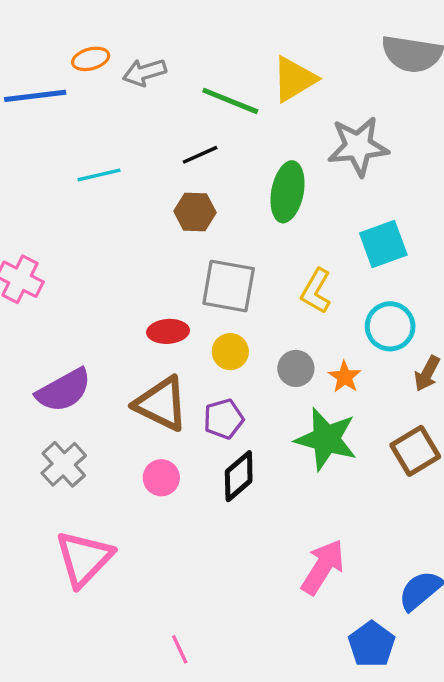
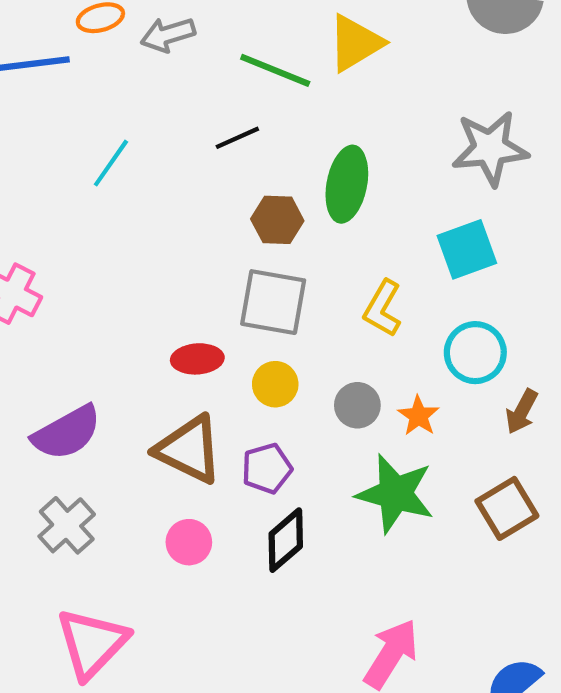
gray star: (358, 146) -> (490, 148), moved
cyan line: (99, 175) -> (111, 163), turned -42
brown hexagon: (195, 212) -> (277, 220), moved

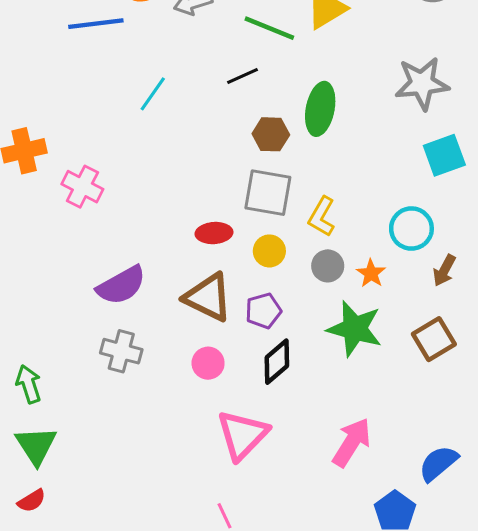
cyan square: (467, 249) -> (444, 155), moved
yellow L-shape: (383, 308) -> (322, 217), moved
gray cross: (67, 525) -> (121, 351), turned -33
pink triangle: (92, 643) -> (242, 435), moved

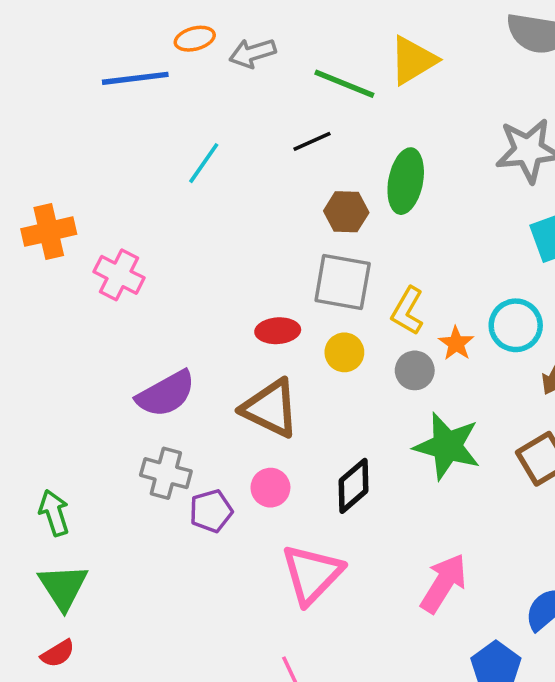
orange star: (371, 273) -> (456, 343), moved
purple pentagon: (263, 311) -> (211, 511), moved

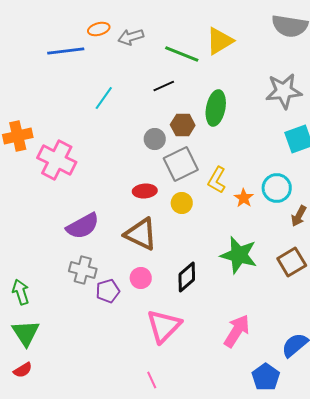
pink cross: (119, 275) -> (57, 160), size x1.4
gray square: (343, 282) -> (181, 164), turned -36
gray circle: (415, 370) -> (155, 139), moved

